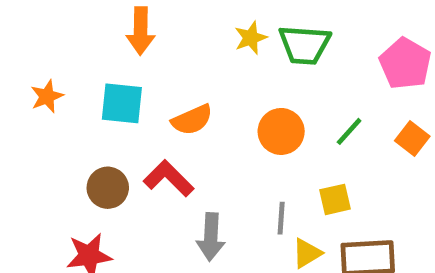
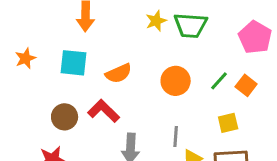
orange square: (412, 139) -> (246, 85), moved
yellow square: (335, 199) -> (228, 123), moved

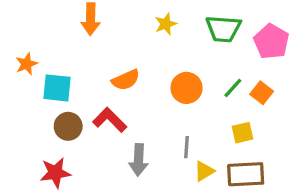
green trapezoid: (191, 25) -> (223, 29), moved
cyan square: (74, 63) -> (57, 88), moved

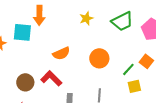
green trapezoid: (223, 29) -> (122, 21), turned -30
cyan square: (57, 88) -> (22, 32), moved
green line: (233, 88) -> (128, 69), moved

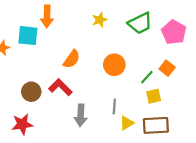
orange semicircle: (61, 53) -> (72, 59), turned -30

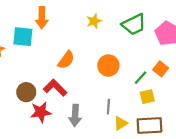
red star: (22, 124) -> (41, 112), moved

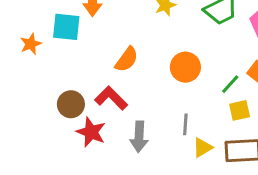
red star: (41, 112) -> (91, 132), turned 30

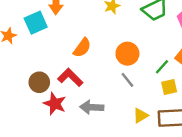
cyan square: (66, 27) -> (36, 23), turned -30
gray line: (185, 124) -> (127, 80), moved, turned -42
gray arrow: (139, 137) -> (92, 107), turned 90

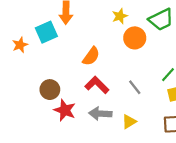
orange circle: (127, 54) -> (135, 38), moved
red L-shape: (70, 77) -> (97, 85), moved
yellow triangle: (141, 116) -> (129, 122), moved

